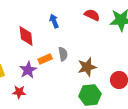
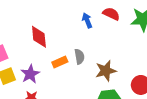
blue arrow: (54, 21) -> (87, 20), moved
purple star: (28, 70) -> (30, 74), moved

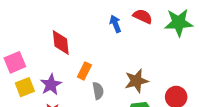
gray semicircle: (79, 57) -> (98, 91), moved
orange rectangle: (60, 62) -> (84, 71), turned -40

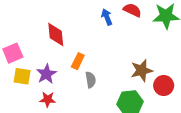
brown star: (136, 81) -> (142, 70), moved
yellow square: (25, 87) -> (22, 76), turned 30

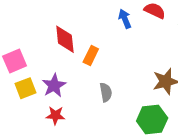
orange rectangle: (78, 61) -> (91, 56), moved
yellow square: (22, 76) -> (25, 88), turned -30

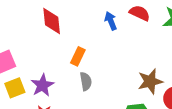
red diamond: (65, 39) -> (52, 21), moved
gray semicircle: (106, 92) -> (86, 81), moved

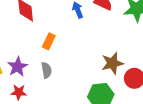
gray semicircle: (86, 81) -> (46, 70), moved

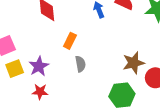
gray semicircle: (46, 70) -> (80, 64), moved

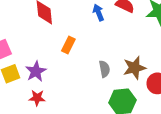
gray semicircle: (80, 64) -> (104, 69), moved

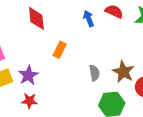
brown star: (134, 68) -> (123, 72), turned -30

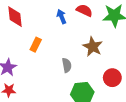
brown star: (123, 72) -> (93, 47), moved

